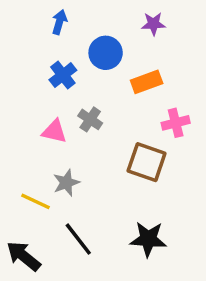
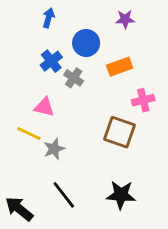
gray cross: (90, 119) -> (74, 78), moved
yellow line: (36, 201) -> (29, 134), moved

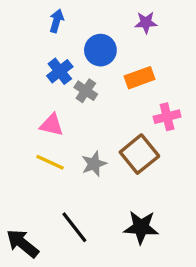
brown square: (120, 132) -> (139, 154), turned 32
yellow line: (29, 134) -> (50, 162), moved
gray star: (54, 149) -> (94, 164), moved

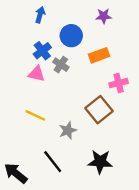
pink triangle: (52, 125) -> (37, 74), moved
gray star: (94, 164) -> (68, 130), moved

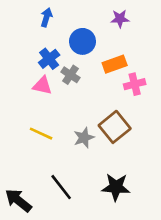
pink cross: (119, 83) -> (135, 84), moved
gray star: (68, 130) -> (84, 138), moved

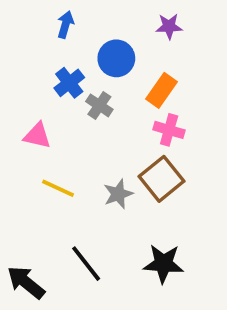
orange rectangle: (115, 64) -> (162, 90), turned -35
pink cross: (135, 84) -> (169, 130), moved, turned 30
pink triangle: (42, 86) -> (37, 136), moved

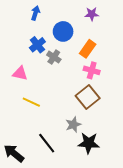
gray star: (118, 194) -> (73, 125), moved

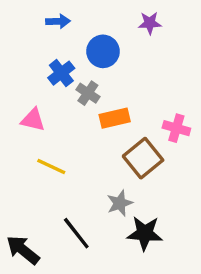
blue arrow: (35, 13) -> (58, 21), turned 72
orange rectangle: (88, 49) -> (115, 118), moved, turned 42
pink cross: (92, 70) -> (176, 128), moved

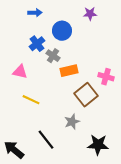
black star: (145, 233) -> (98, 145), moved

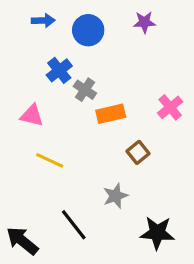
blue arrow: (35, 13) -> (43, 21), moved
blue circle: (62, 31) -> (88, 30), moved
pink cross: (106, 77) -> (170, 107), moved, turned 35
brown square: (86, 95) -> (138, 152), size x0.6

